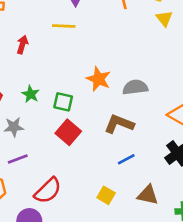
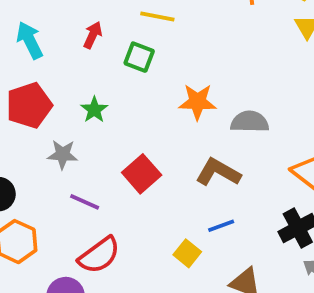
orange star: (99, 79) -> (197, 102), turned -30
green square: (63, 102) -> (139, 57), moved
purple line: (18, 159) -> (85, 202), moved, turned 36
yellow square: (106, 195) -> (187, 253), moved

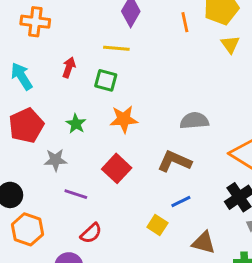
orange star: (197, 102) -> (124, 119), moved
red semicircle: (99, 255) -> (91, 233), size x0.7

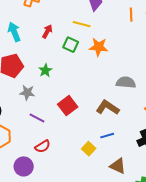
orange star: (124, 119) -> (99, 47), moved

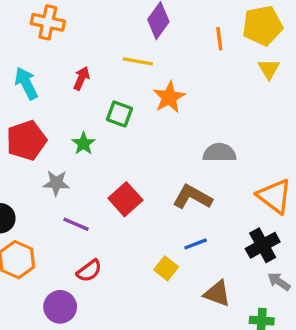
green square: (71, 45) -> (119, 114), moved
orange star: (99, 47) -> (169, 97), turned -30

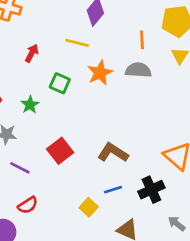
orange line: (219, 39) -> (142, 40), moved
gray semicircle: (220, 153) -> (138, 70), moved
black cross: (263, 245) -> (151, 190), moved

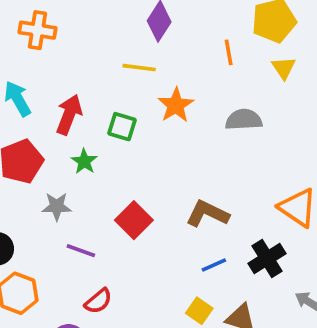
red arrow: (32, 53) -> (69, 115), moved, size x1.5
gray semicircle: (138, 70) -> (244, 120), moved
yellow square: (89, 207) -> (199, 311), moved

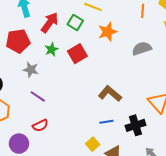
gray semicircle: (244, 120) -> (142, 49), turned -30
green square: (122, 127) -> (75, 23), moved
red square: (134, 220) -> (77, 54), moved

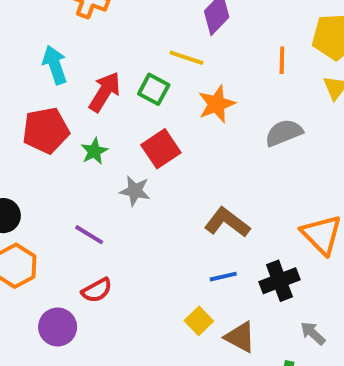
green star: (51, 49) -> (94, 151), moved
gray star: (31, 70) -> (135, 191), moved

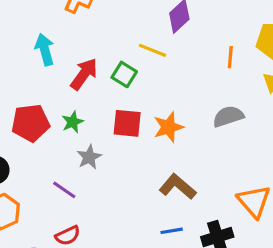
orange star: (217, 104) -> (168, 127), moved
red pentagon: (46, 130) -> (31, 123), moved
red square: (161, 149) -> (127, 123), turned 36
gray star: (135, 191) -> (89, 157), moved, turned 30

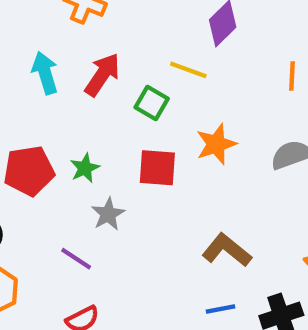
red arrow: (84, 74) -> (102, 75), moved
orange star: (168, 127) -> (216, 144), moved

